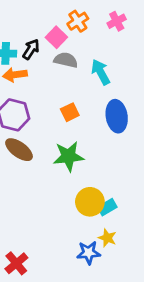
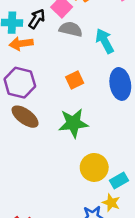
cyan rectangle: (107, 207) -> (119, 181), moved

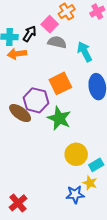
orange square: (75, 80) -> (60, 83), size x1.5
purple hexagon: (20, 83) -> (36, 100), moved
green star: (73, 123) -> (59, 118), turned 30

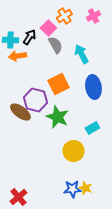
gray semicircle: (57, 42) -> (55, 45), turned 48
cyan rectangle: (96, 165) -> (92, 128), moved
yellow star: (90, 183) -> (85, 188), moved

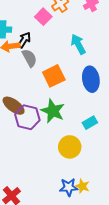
black arrow: (29, 37) -> (24, 40), moved
gray semicircle: (55, 45) -> (29, 58), moved
purple hexagon: (35, 100) -> (27, 117), moved

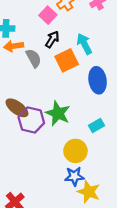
black arrow: (24, 40) -> (52, 39), moved
orange square: (54, 76) -> (67, 60), moved
yellow star: (82, 186) -> (89, 192), size x1.5
blue star: (69, 187) -> (74, 176), moved

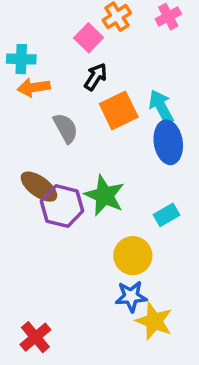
cyan arrow: (84, 44) -> (161, 107), moved
gray semicircle: (34, 58) -> (66, 128), moved

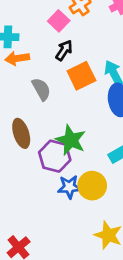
brown ellipse: (39, 187) -> (21, 133), turned 36
purple hexagon: (62, 206) -> (55, 156), moved
blue star: (131, 296) -> (69, 187), moved

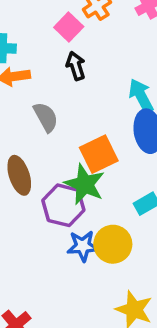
black arrow: (64, 50) -> (76, 66), turned -50
orange square: (81, 76) -> (99, 154), moved

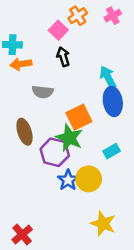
gray semicircle: (46, 117) -> (43, 92), turned 125
blue star: (83, 246) -> (68, 180), turned -30

